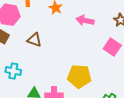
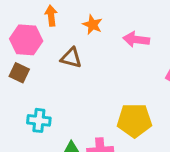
brown triangle: (34, 40) -> (71, 58), moved

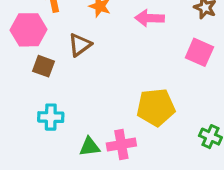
brown triangle: (71, 58) -> (80, 45), turned -45
brown square: (19, 73) -> (44, 66), moved

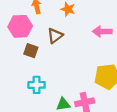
pink arrow: (149, 18) -> (102, 31), moved

